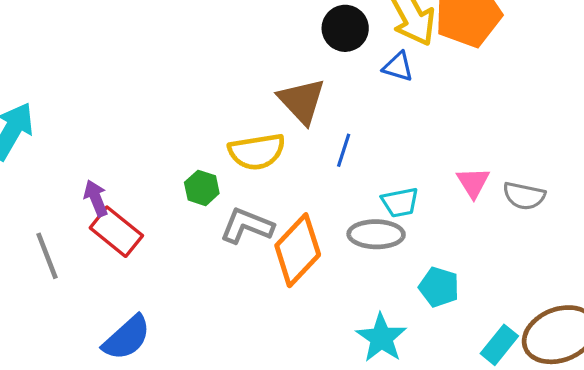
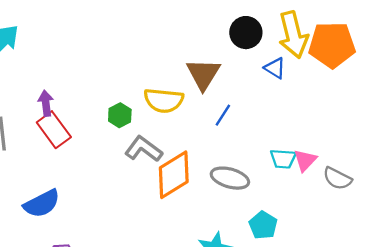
cyan trapezoid: (400, 202) -> (283, 159), moved

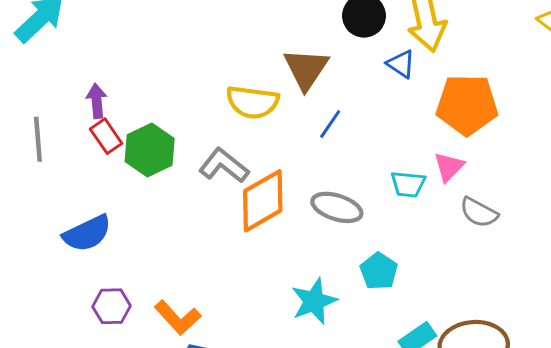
orange pentagon: (332, 45) -> (467, 105), moved
green hexagon: (120, 115) -> (150, 150), moved, size x1.6
red rectangle: (54, 130) -> (106, 136), size x0.7
pink triangle: (305, 160) -> (449, 167), moved

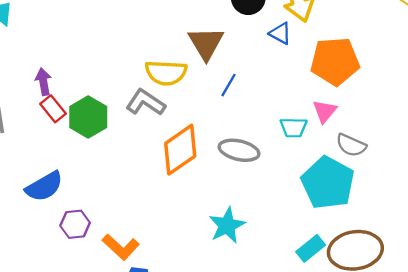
gray L-shape: (224, 166) -> (146, 102), moved
cyan pentagon: (379, 271) -> (328, 183), moved, size x1.8
purple hexagon: (112, 306) -> (75, 224), moved

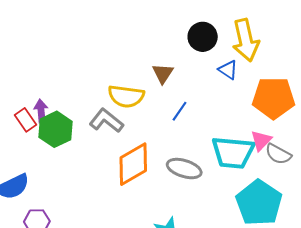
brown triangle: (206, 43) -> (163, 73), size x0.7
purple arrow: (43, 82) -> (41, 111), moved
cyan trapezoid: (294, 127) -> (233, 152), size x1.8
gray semicircle: (351, 145) -> (278, 154), moved

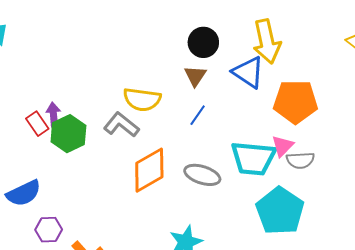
black circle: (203, 37) -> (203, 42), moved
blue triangle: (228, 70) -> (248, 72), size x1.6
brown triangle: (163, 73) -> (195, 76), moved
gray semicircle: (278, 154) -> (300, 160), turned -32

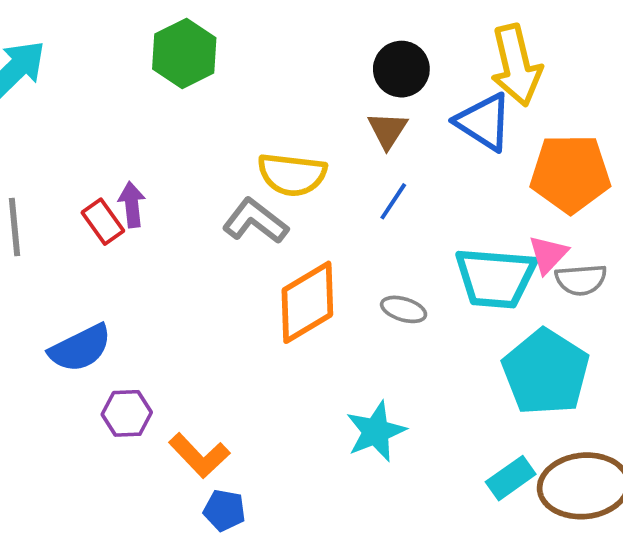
green hexagon: (68, 134) -> (184, 53), moved
gray ellipse: (202, 175) -> (404, 309), size x0.7

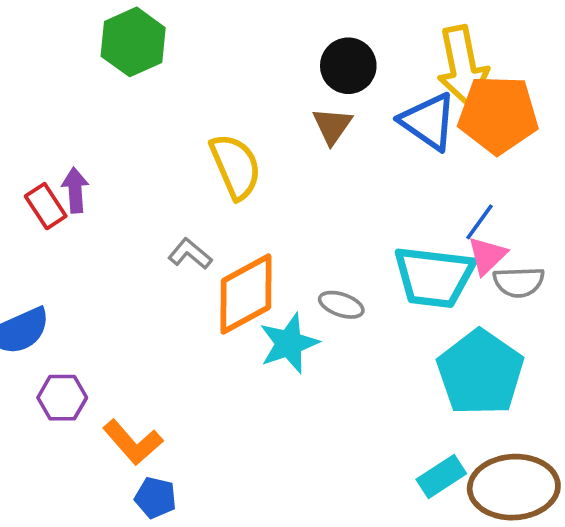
orange pentagon: (570, 174) -> (498, 114), moved
yellow semicircle: (292, 175) -> (236, 166), turned -122
blue line: (393, 201) -> (480, 222), moved
gray L-shape: (255, 221) -> (190, 254), moved, size x0.7
cyan star: (376, 431) -> (289, 343), moved

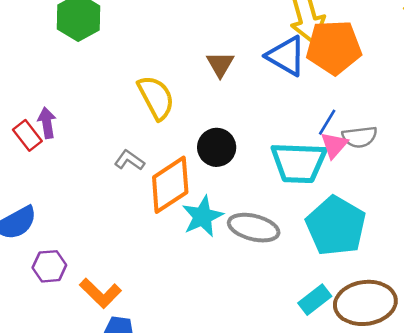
black circle: (348, 66) -> (217, 147), moved
gray semicircle: (519, 282) -> (360, 137), moved
gray ellipse: (341, 305) -> (254, 228), moved, size x1.6

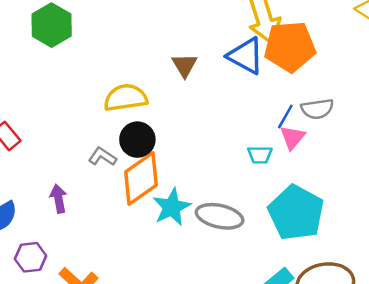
yellow semicircle: (156, 98) -> (126, 98), turned -69
purple arrow: (47, 123) -> (59, 199), moved
gray semicircle: (360, 137) -> (317, 109), moved
black circle: (217, 147) -> (137, 140), moved
cyan trapezoid: (299, 163) -> (260, 155), size x0.5

